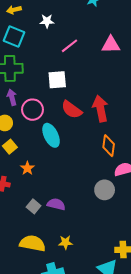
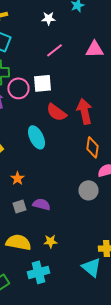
white star: (47, 21) -> (48, 18), moved
pink circle: (33, 110) -> (18, 88), moved
orange star: (27, 168) -> (17, 178), moved
gray square: (34, 206) -> (19, 206), turned 32

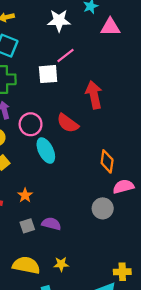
white star: (48, 18) -> (59, 20), size x1.5
pink triangle: (94, 49) -> (110, 27), moved
white square: (42, 83) -> (48, 74), moved
pink circle: (18, 88) -> (31, 124), moved
red arrow: (84, 111) -> (94, 95), moved

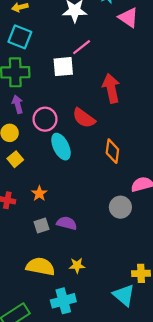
pink triangle: (110, 27) -> (128, 17), turned 35
orange diamond: (107, 161) -> (112, 151), moved

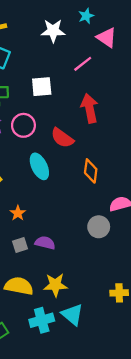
pink line: (82, 47) -> (83, 64), moved
pink circle: (45, 119) -> (23, 125), moved
yellow star: (77, 265) -> (55, 285), size x1.5
cyan triangle: (124, 295) -> (72, 315), moved

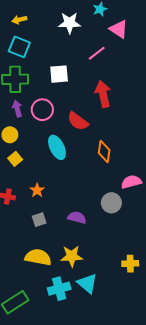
purple semicircle: (45, 243) -> (77, 217), moved

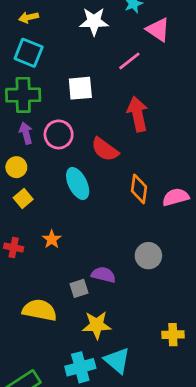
pink semicircle: (131, 182) -> (176, 197), moved
gray square: (39, 220) -> (79, 288), moved
yellow semicircle: (38, 257) -> (39, 310), moved

